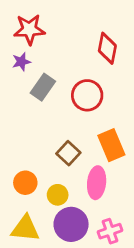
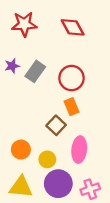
red diamond: (107, 48) -> (73, 27), moved, turned -40
purple star: (21, 62) -> (12, 66), moved
orange rectangle: (111, 145) -> (72, 107), moved, size x0.7

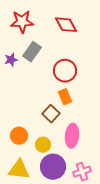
gray rectangle: (35, 71) -> (32, 52), moved

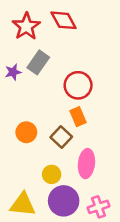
red star: (22, 22) -> (26, 26), turned -30
red diamond: (66, 25) -> (64, 20), moved
orange circle: (19, 136) -> (26, 132), moved

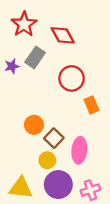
red diamond: (64, 20) -> (63, 35), moved
orange rectangle: (78, 117) -> (91, 105), moved
orange circle: (26, 132) -> (34, 125), moved
brown square: (61, 137) -> (54, 138), moved

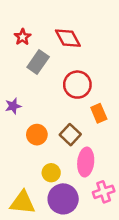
red star: (24, 24) -> (23, 37), moved, size x0.6
purple star: (12, 66) -> (13, 106), moved
brown square: (54, 138) -> (70, 135), moved
pink cross: (90, 190) -> (104, 192), moved

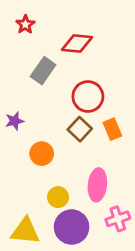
red star: (23, 37) -> (25, 24), moved
red diamond: (68, 38) -> (77, 43), turned -56
brown square: (70, 135) -> (80, 129), moved

